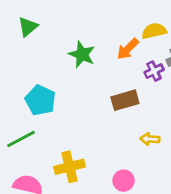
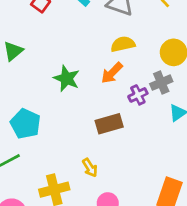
yellow semicircle: (154, 31) -> (123, 44), moved
yellow arrow: (150, 139) -> (90, 168), moved, turned -126

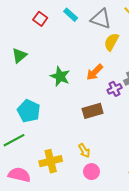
yellow semicircle: (123, 44) -> (111, 42), moved, turned -48
yellow arrow: (90, 168) -> (84, 151), moved

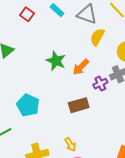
green star: (60, 76) -> (56, 61), moved
cyan pentagon: (29, 111) -> (28, 105), moved

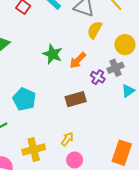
purple cross: (100, 84) -> (98, 77), turned -32
yellow arrow: (70, 144) -> (67, 139), turned -112

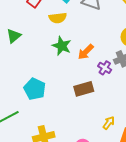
yellow semicircle: (95, 30) -> (58, 18), moved, turned -126
yellow arrow: (67, 139) -> (109, 123), moved

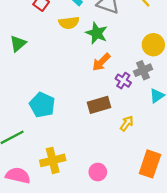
green star: (62, 46) -> (97, 33), moved
yellow arrow: (109, 123) -> (127, 123), moved

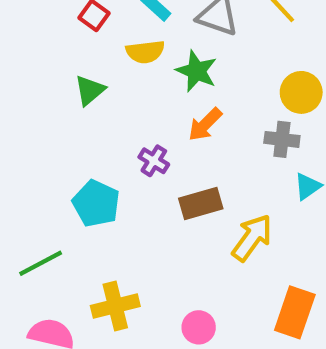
green triangle: (18, 44) -> (90, 90), moved
gray cross: (143, 70) -> (282, 139), turned 30
purple cross: (123, 81) -> (154, 161), moved
yellow arrow: (127, 123) -> (252, 238), size x1.6

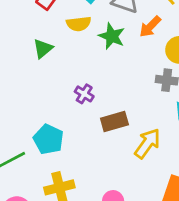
orange arrow: (205, 124) -> (150, 27), moved
cyan pentagon: (96, 203) -> (48, 139), moved

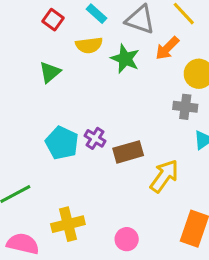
purple cross: (84, 94) -> (95, 138), moved
cyan pentagon: (48, 139) -> (62, 143), moved

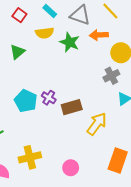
orange arrow: (167, 48) -> (99, 35), turned 42
gray cross: (185, 107) -> (111, 76), turned -35

